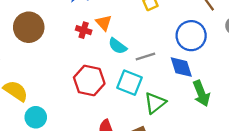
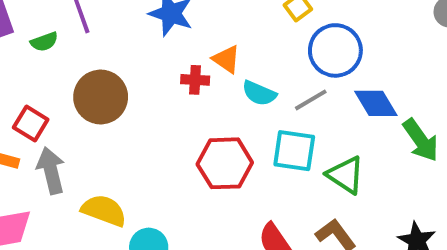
blue circle: (191, 36) -> (335, 50), moved
green triangle: (155, 103) -> (346, 175), turned -35

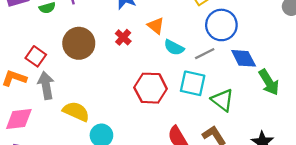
red cross: (195, 80) -> (123, 37), moved, turned 35

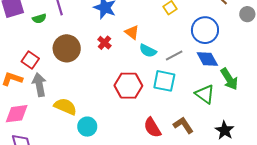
blue circle: (221, 25) -> (205, 30), moved
green triangle: (222, 100) -> (205, 94), moved

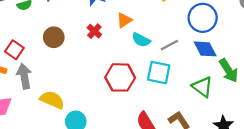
orange triangle: (132, 32) -> (124, 20), turned 49
brown circle: (67, 48) -> (54, 37), size x0.7

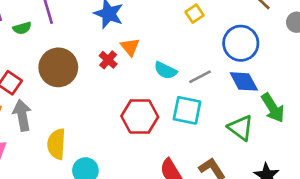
orange triangle: (124, 20) -> (130, 47), moved, turned -35
brown circle: (54, 37) -> (58, 67), size x1.5
yellow semicircle: (52, 100) -> (56, 144), turned -110

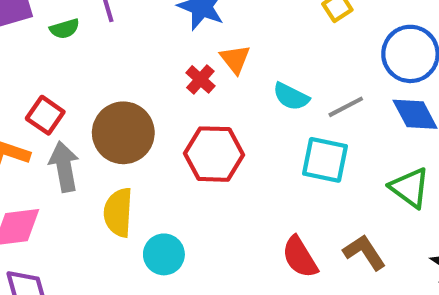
brown circle: (58, 67) -> (123, 133), moved
red hexagon: (140, 116) -> (214, 154), moved

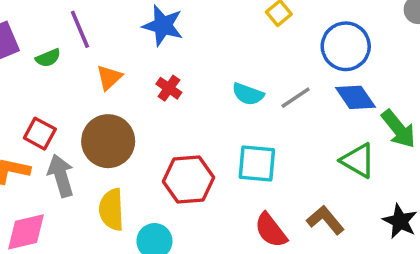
orange triangle: (235, 59) -> (109, 77), moved, turned 32
red hexagon: (214, 154) -> (188, 180), moved
cyan square: (325, 160) -> (257, 163), moved

